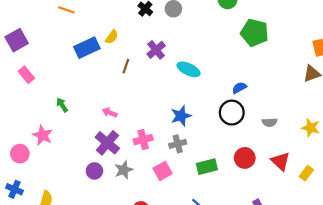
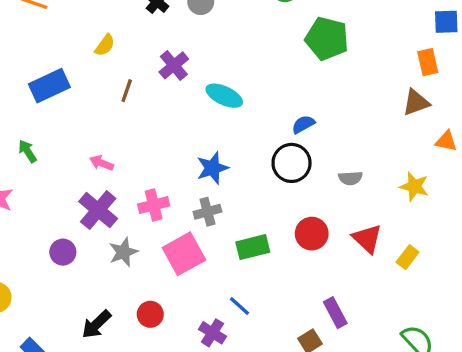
blue rectangle: (87, 48) -> (49, 86), moved
purple circle: (94, 171) -> (63, 252), moved
pink square: (163, 171) -> (184, 254), size x1.4

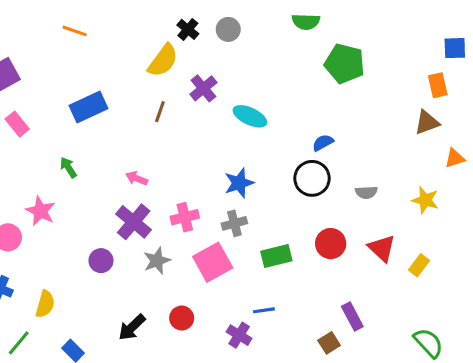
yellow semicircle: (105, 45) -> (163, 60), moved, size x1.6
orange triangle: (446, 141) -> (455, 158), turned -30
blue line: (239, 306) -> (264, 310), turned -50

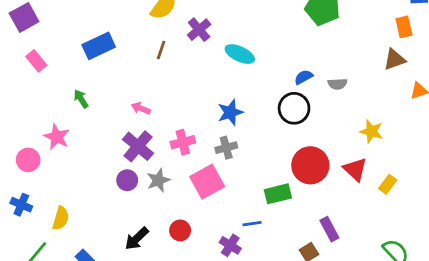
gray semicircle: (366, 192) -> (337, 84), moved
yellow star: (425, 200) -> (371, 131), moved
red circle: (331, 244) -> (310, 165), size x1.4
green rectangle: (276, 256) -> (278, 194), moved
purple circle: (101, 261) -> (127, 180), moved

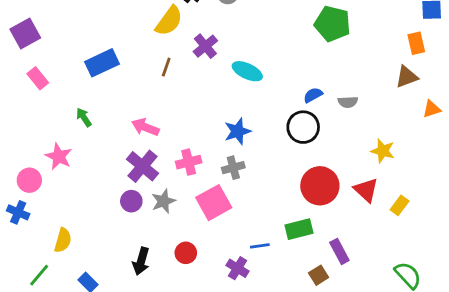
pink arrow: (141, 108) -> (145, 127), size x1.4
green rectangle: (278, 194) -> (299, 229), moved
blue cross: (21, 205) -> (18, 212), moved
black arrow: (137, 239) -> (141, 261), turned -30

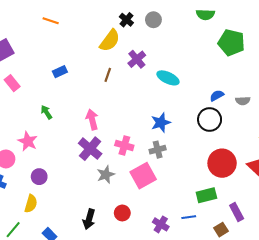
blue rectangle: (102, 63) -> (60, 72), size x0.6
pink arrow: (145, 127) -> (92, 119), turned 54
pink cross: (189, 162) -> (124, 145), turned 30
purple circle: (131, 201) -> (39, 177), moved
blue line: (260, 246) -> (189, 217), moved

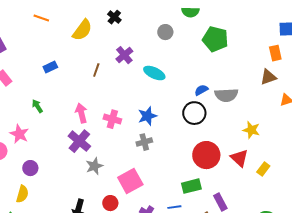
gray circle: (153, 20) -> (165, 32), moved
yellow semicircle: (110, 41) -> (82, 30), moved
gray semicircle: (243, 101) -> (226, 95), size x1.6
pink cross: (124, 145) -> (112, 119), moved
pink square: (143, 176) -> (130, 181), moved

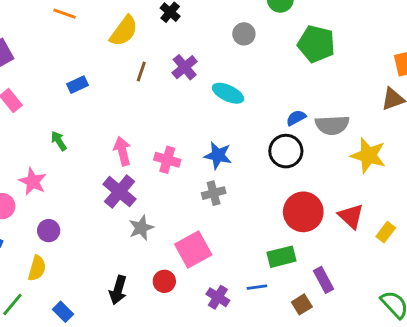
brown line: (96, 70) -> (141, 72), moved
blue star: (147, 116) -> (218, 155), turned 30
yellow star: (251, 130) -> (368, 155), moved, size x1.4

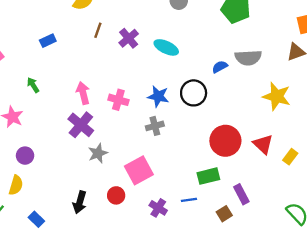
purple cross: (185, 67) -> (129, 38), moved
gray semicircle: (332, 125) -> (248, 58), moved
black circle: (286, 151) -> (194, 93), moved

